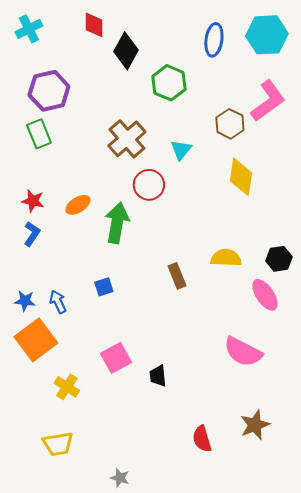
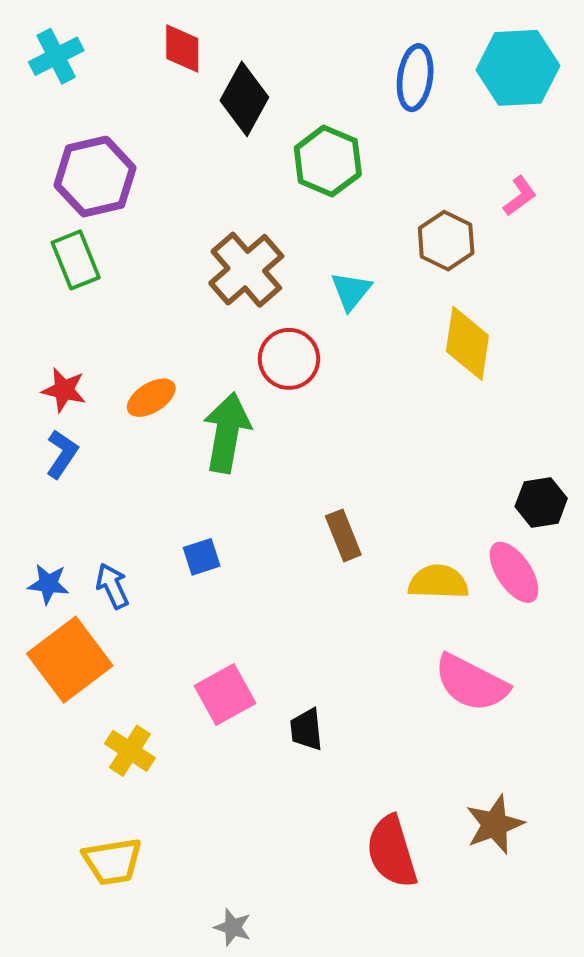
pink L-shape: (268, 101) -> (520, 196), size x0.5
yellow semicircle: (226, 258) -> (438, 582), moved
red semicircle: (202, 439) -> (392, 852), size x1.4

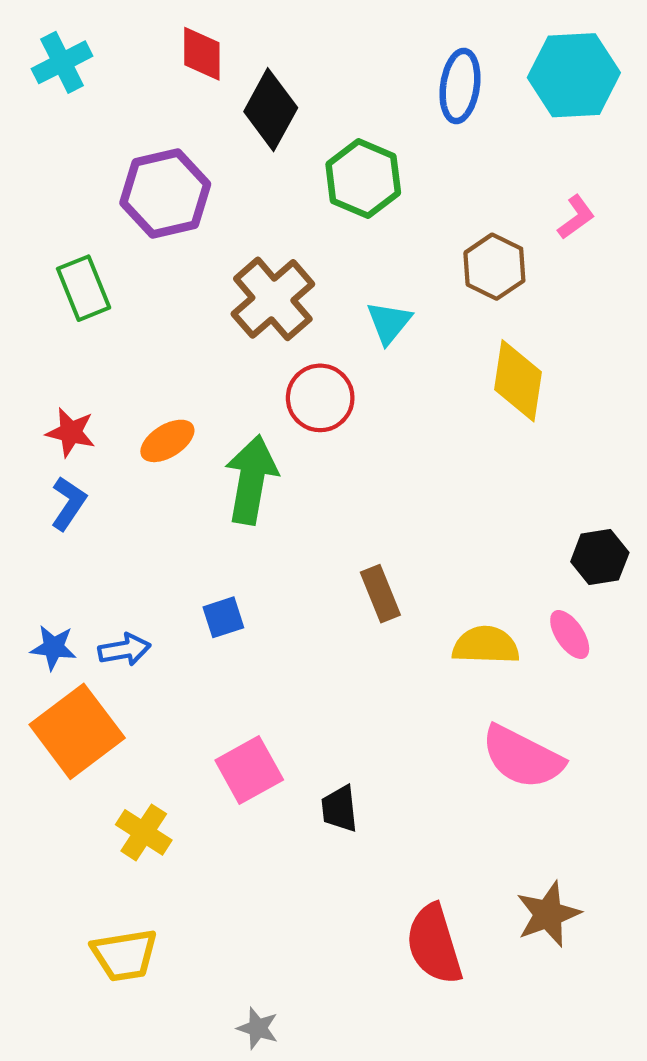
purple hexagon: (95, 177) -> (165, 194), moved
pink ellipse: (514, 572) -> (570, 635), size x0.7
blue arrow: (112, 586) -> (124, 650), turned 105

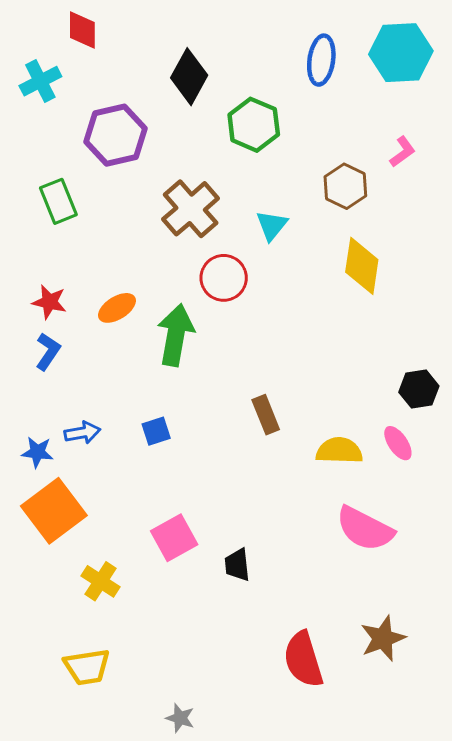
red diamond: (202, 54) -> (82, 30), moved
cyan cross: (62, 62) -> (40, 81), moved
blue arrow: (124, 650) -> (82, 433), moved

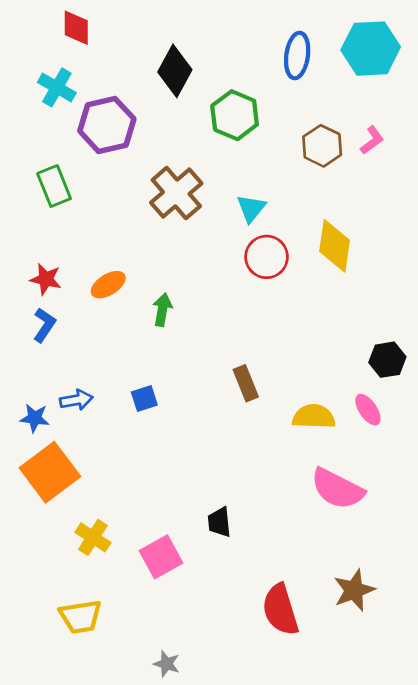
cyan cross: (40, 81) -> (57, 87), moved, turned -33
brown hexagon: (345, 186) -> (322, 146), moved
red circle: (224, 278) -> (267, 257), moved
green arrow: (176, 335) -> (162, 310), size x0.6
pink square: (174, 538) -> (161, 557), moved

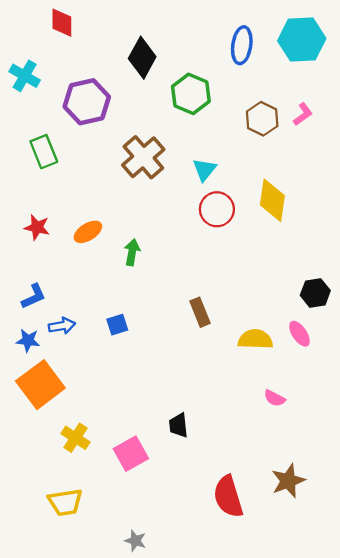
cyan cross: (57, 87) -> (25, 76), moved
blue L-shape: (44, 325) -> (34, 296), moved, turned 32
pink semicircle: (337, 489) -> (275, 398), size x0.5

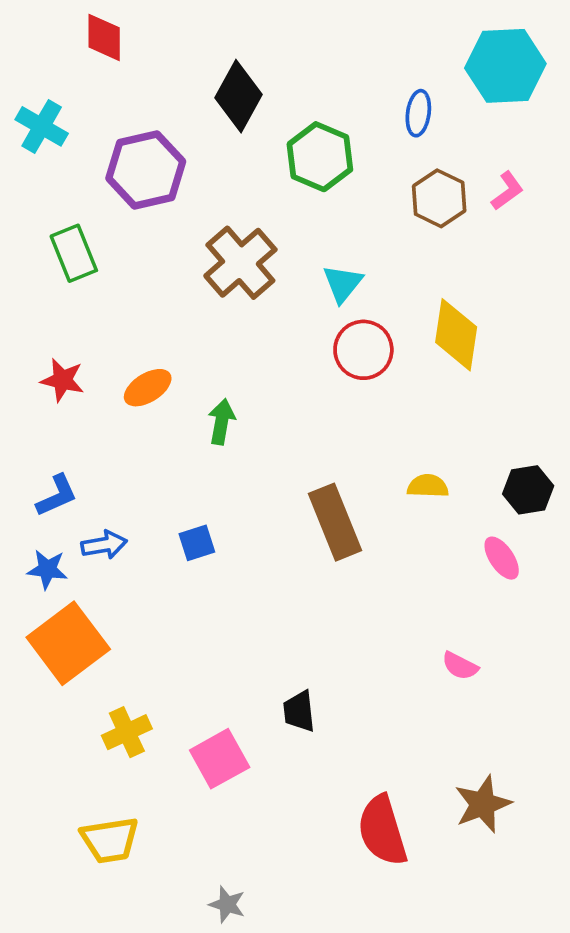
blue ellipse: (242, 45) -> (418, 113), moved, size x0.7
brown rectangle: (200, 312) -> (335, 522), size x1.5
yellow semicircle: (255, 339) -> (428, 486), moved, size x0.7
yellow cross: (75, 438) -> (127, 732), turned 32

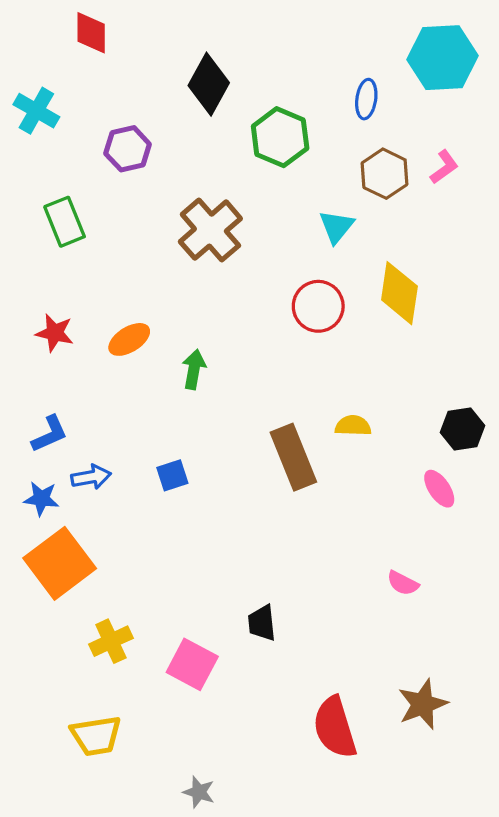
purple hexagon: (146, 170) -> (128, 149), size x0.7
cyan triangle: (343, 284) -> (336, 227), moved
yellow semicircle: (428, 486) -> (353, 426), moved
pink square: (220, 759) -> (192, 664), turned -33

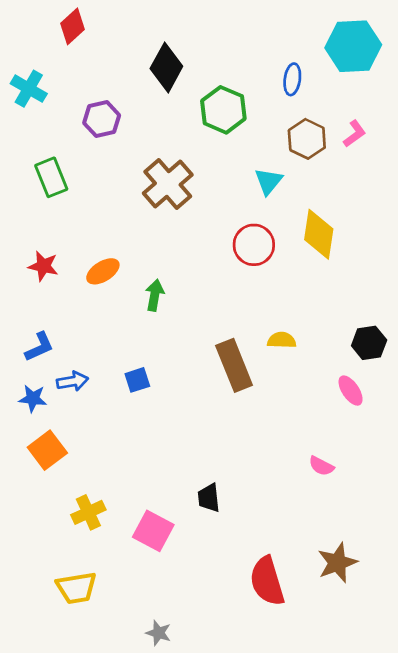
red diamond: (91, 33) -> (72, 26), turned 48
orange square: (60, 563) -> (47, 450), size x0.7

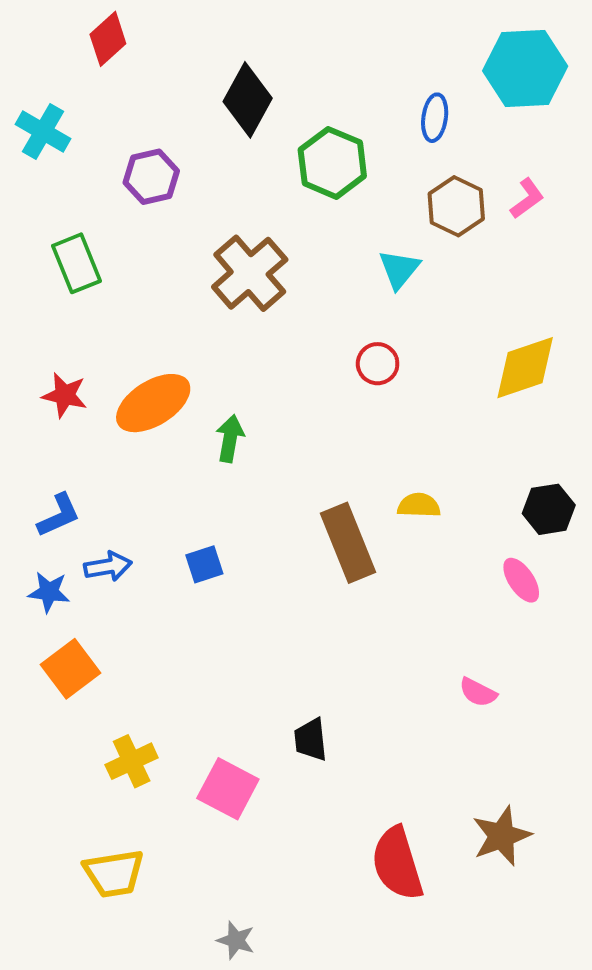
yellow diamond: (319, 234) -> (525, 368), moved, turned 63
red circle: (254, 245) -> (378, 364), size x0.7
orange ellipse: (103, 271) -> (153, 403), size x1.5

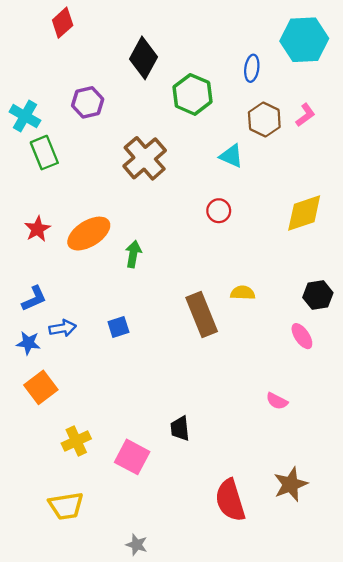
cyan cross: (43, 131) -> (25, 116), moved
cyan triangle: (399, 269) -> (231, 156), turned -45
red star: (65, 395) -> (37, 229), turned 30

